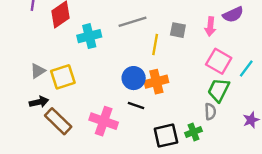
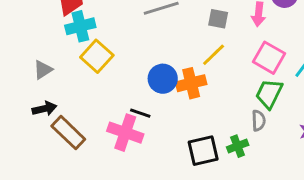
cyan cross: (89, 36) -> (80, 26), moved
yellow line: (155, 44) -> (214, 55), moved, turned 36
yellow square: (63, 77) -> (97, 56), moved, turned -30
black line: (136, 106) -> (140, 113), moved

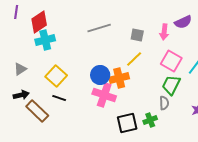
yellow square: (97, 56) -> (56, 76), moved
black line: (140, 113) -> (59, 98), moved
pink cross: (125, 133) -> (104, 95), moved

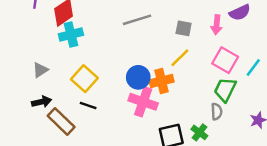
green cross: (150, 120) -> (199, 132), turned -32

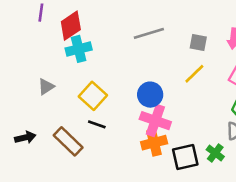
orange cross: (161, 81) -> (154, 143), moved
black arrow: (42, 102) -> (25, 137), moved

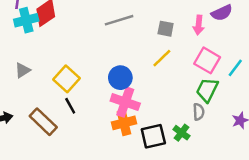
cyan cross: (79, 49) -> (26, 20), moved
black line: (97, 124) -> (70, 106), turned 42

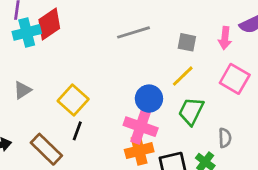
blue circle: (120, 78) -> (149, 99), moved
green trapezoid: (207, 90) -> (191, 111), moved
black line: (70, 106) -> (77, 131), turned 49

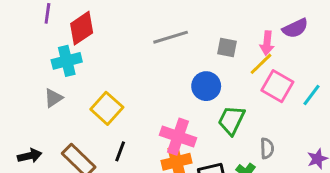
cyan cross: (27, 32) -> (67, 61), moved
yellow line: (183, 76) -> (261, 64), moved
blue circle: (149, 99) -> (206, 86), moved
black line: (77, 131) -> (120, 151), moved

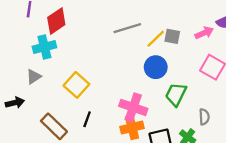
pink arrow: (267, 43) -> (204, 33), turned -120
yellow line: (261, 64) -> (156, 39), moved
black arrow: (30, 156) -> (15, 103), moved

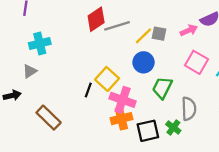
red diamond: (56, 21) -> (96, 19), moved
yellow square: (76, 85) -> (107, 79), moved
gray semicircle: (204, 117) -> (189, 109), size x1.5
black line: (87, 119) -> (88, 90), moved

